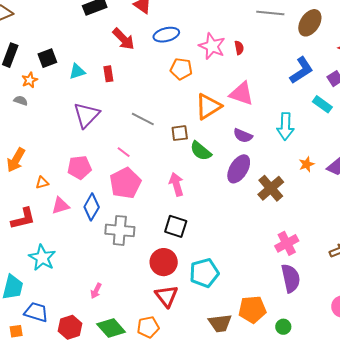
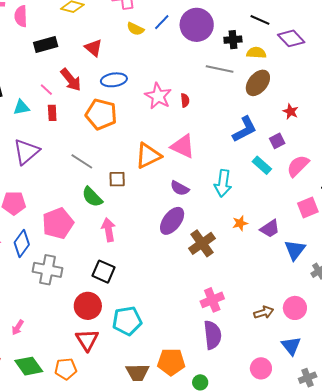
orange pentagon: (181, 69) -> (101, 114), moved, size x1.4
green semicircle: (201, 151) -> (92, 197), moved
pink line: (124, 152) -> (46, 90), moved

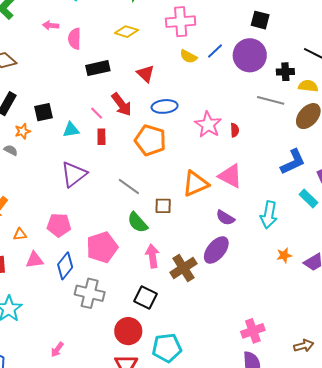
brown cross: (202, 243) -> (183, 268), moved

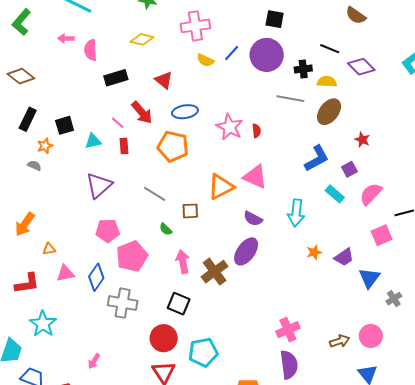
green semicircle: (138, 222) -> (166, 229), size x0.6
pink pentagon: (59, 225) -> (108, 231), moved

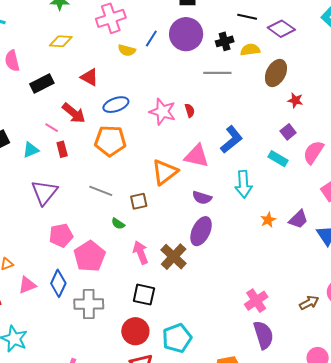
brown ellipse: (329, 112) -> (276, 73), moved
blue L-shape: (317, 158) -> (232, 139), moved

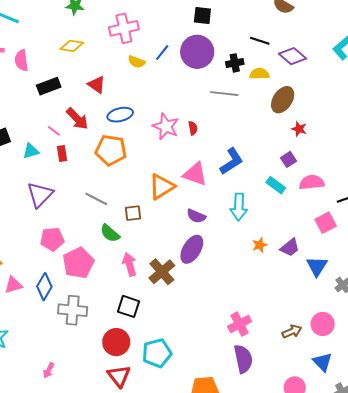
pink semicircle: (313, 152) -> (312, 182), turned 45
green semicircle: (118, 224) -> (110, 233), size x1.5

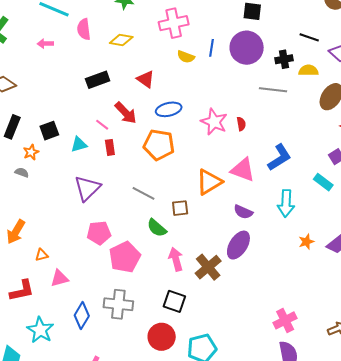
blue line: (162, 52) -> (212, 48), turned -30
pink semicircle: (21, 60) -> (84, 29), moved
blue diamond: (44, 287) -> (82, 316), moved

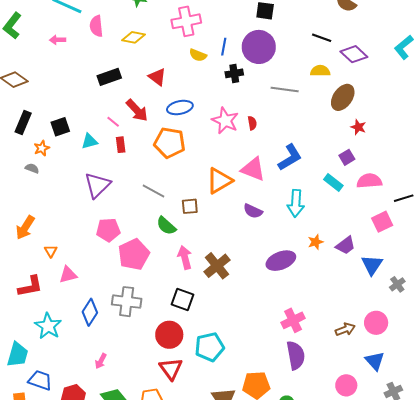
black cross: (284, 59) -> (234, 73), moved
purple ellipse: (238, 245) -> (281, 261), moved, turned 36
orange triangle: (42, 255) -> (51, 251), turned -48

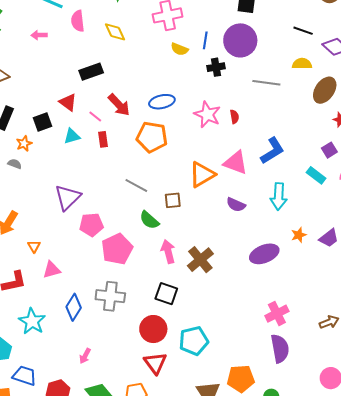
yellow diamond: (134, 37) -> (115, 32), turned 55
red triangle: (157, 77) -> (68, 102), moved
purple triangle: (97, 185) -> (68, 197), moved

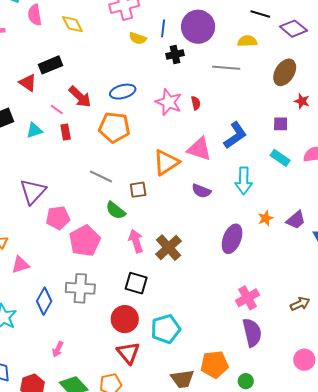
yellow semicircle: (302, 64) -> (247, 41), moved
red triangle: (68, 102) -> (28, 83), moved
purple square: (329, 150) -> (281, 124), moved, turned 35
purple ellipse: (264, 254) -> (232, 239), turned -44

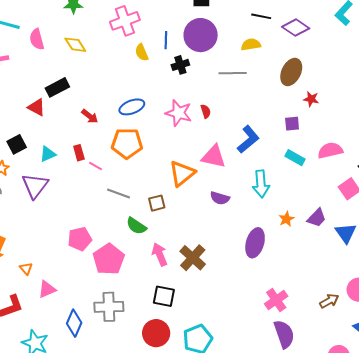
yellow semicircle: (138, 38) -> (142, 52), turned 54
red arrow: (80, 97) -> (90, 116), size x0.7
pink line: (57, 110) -> (95, 166), moved
purple triangle: (33, 192) -> (35, 186), moved

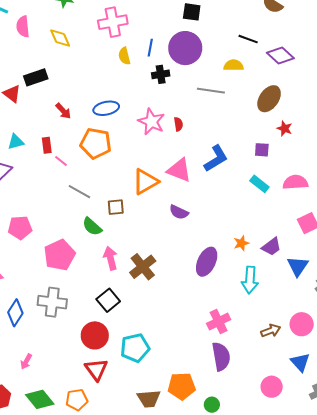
cyan arrow: (261, 184) -> (250, 280), moved
pink pentagon: (80, 239) -> (20, 228), moved
black square: (164, 296) -> (108, 300), turned 30

